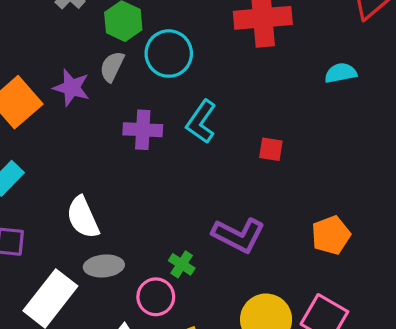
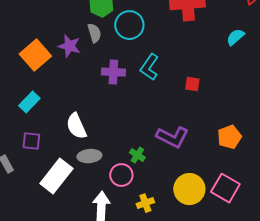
gray semicircle: (112, 67) -> (94, 33), turned 138
cyan semicircle: (341, 73) -> (235, 37), turned -30

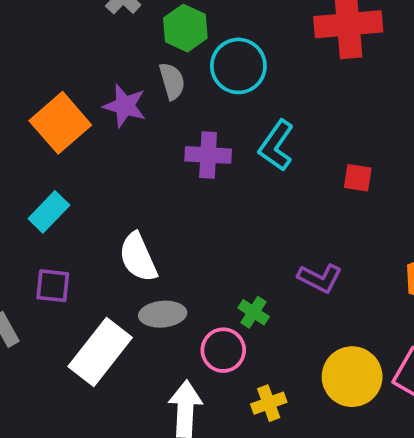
purple L-shape: (172, 137) -> (320, 278), size x0.7

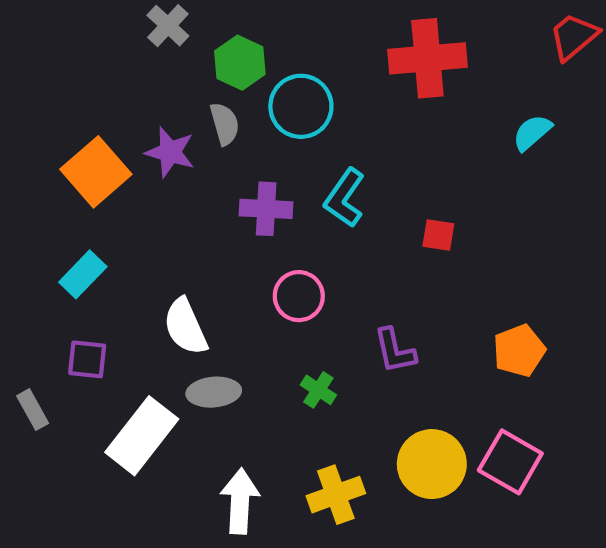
purple L-shape: (320, 278) -> (395, 351), turned 51
pink circle: (223, 350) -> (299, 296), moved
yellow cross: (269, 403) -> (336, 495), size x1.4

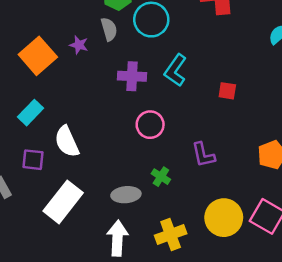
purple star: (170, 152) -> (79, 45), size x0.7
white semicircle: (185, 327) -> (67, 142), moved
gray ellipse: (214, 392) -> (126, 195), moved

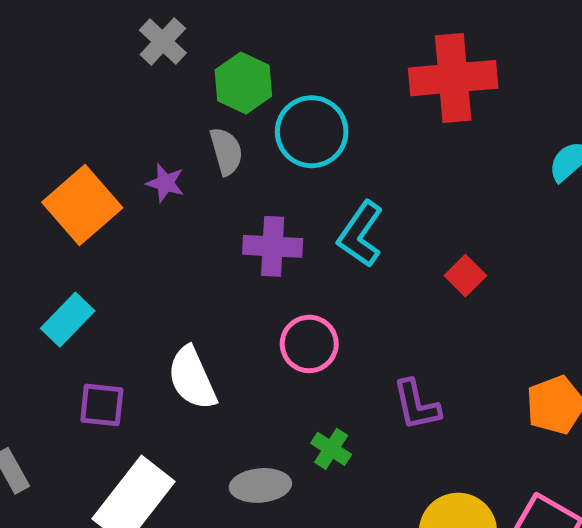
red square: (227, 91) -> (465, 276), turned 36
white semicircle: (67, 142) -> (192, 378), moved
purple square: (33, 160) -> (102, 405), moved

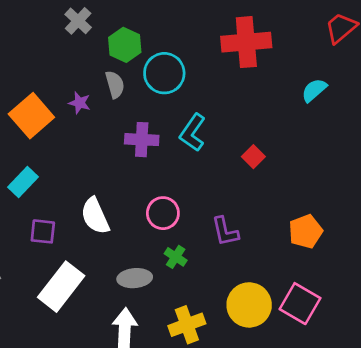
pink circle: (309, 344) -> (163, 213), moved

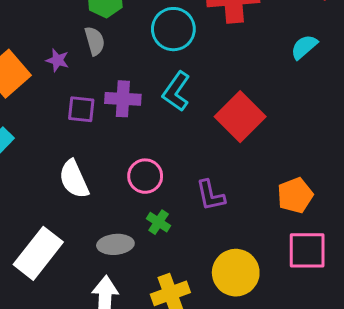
cyan circle: (164, 73) -> (173, 29), moved
red square: (253, 157) -> (240, 117), size x2.0
purple square: (43, 231) -> (81, 109), moved
pink square: (300, 304) -> (307, 250), moved, turned -30

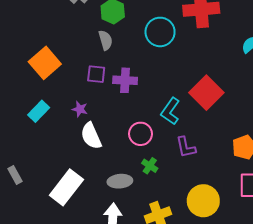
purple star: (58, 60) -> (80, 109), moved
cyan L-shape: (176, 91) -> (170, 111), moved
purple square: (81, 109) -> (96, 74), moved

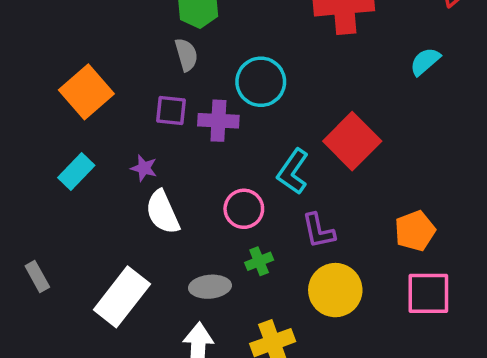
cyan circle: (160, 32) -> (261, 82), moved
green cross: (150, 166) -> (259, 261), turned 35
yellow circle: (203, 201) -> (335, 290), moved

